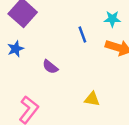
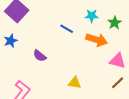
blue line: (82, 34) -> (67, 29), turned -40

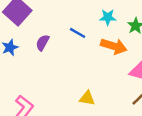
purple semicircle: (40, 56) -> (43, 43), moved, turned 80

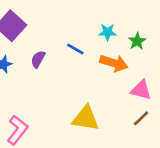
yellow triangle: (87, 98) -> (86, 118), size x1.6

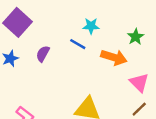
cyan star: (108, 32) -> (91, 26), moved
pink triangle: (141, 90) -> (139, 83), turned 30

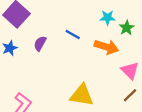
cyan star: (91, 26) -> (108, 18), moved

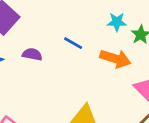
purple semicircle: (40, 44) -> (32, 54), turned 72

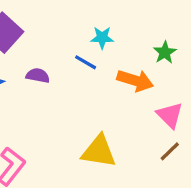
cyan star: (117, 22) -> (102, 38), moved

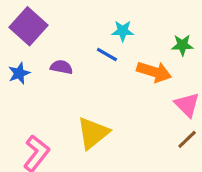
green star: (165, 52) -> (182, 45), turned 30
yellow triangle: (99, 151) -> (93, 133), moved, turned -48

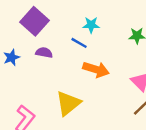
purple square: (28, 26) -> (34, 21), moved
orange arrow: (154, 72) -> (96, 69), moved

